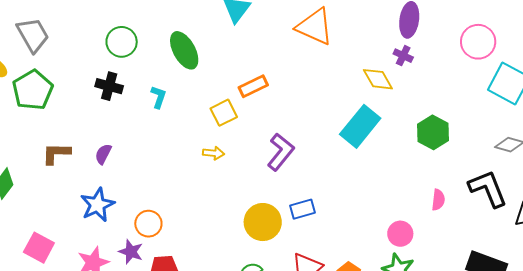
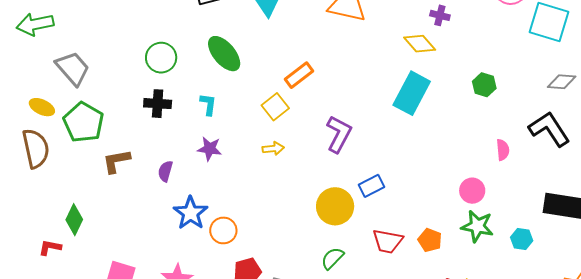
green hexagon: (433, 132) -> (484, 85), size x0.7
brown L-shape: (56, 153) -> (116, 161), moved
blue star: (97, 205) -> (191, 213), moved
purple star: (131, 252) -> (210, 149), moved

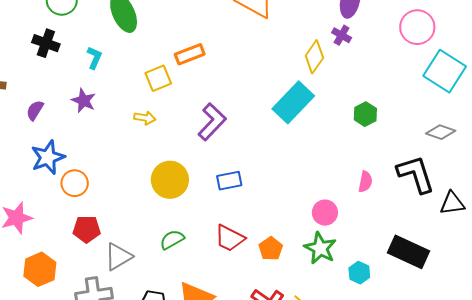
yellow diamond: (420, 44) -> (314, 57), turned 60
yellow circle: (335, 206) -> (170, 180), moved

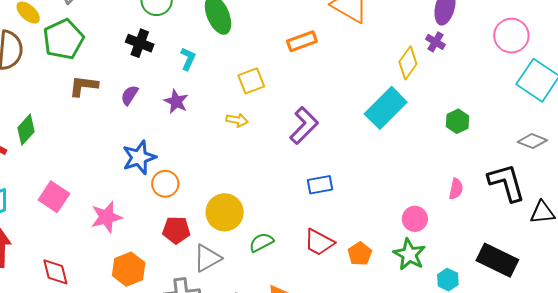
orange rectangle: (190, 54) -> (302, 41), moved
purple semicircle: (35, 110) -> (130, 95), moved
yellow circle: (170, 180) -> (225, 212), moved

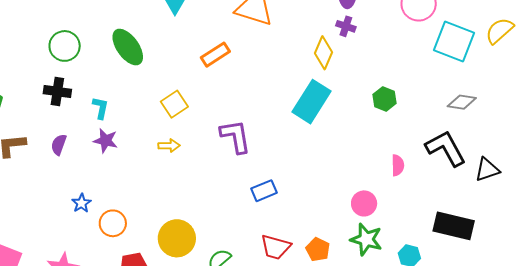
cyan L-shape: (188, 59) -> (100, 108), moved
purple L-shape: (304, 126) -> (236, 136), turned -42
blue star: (139, 157) -> (81, 203), size x0.6

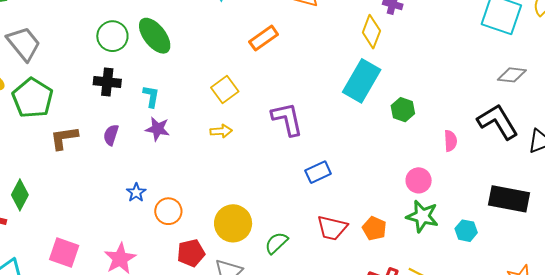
green ellipse: (128, 47) -> (155, 36), moved
green hexagon: (385, 99) -> (403, 110), moved

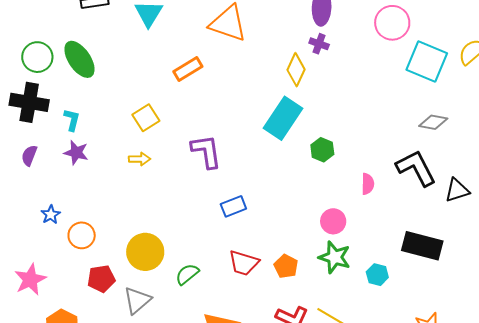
black cross: (107, 82) -> (29, 102), size x1.4

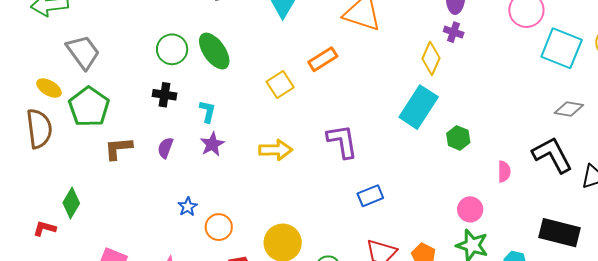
black cross: (29, 102) -> (165, 95), size x0.6
yellow square: (146, 118) -> (280, 85), moved
purple star: (76, 153) -> (212, 144), turned 30
yellow arrow: (140, 159) -> (276, 150), size x1.5

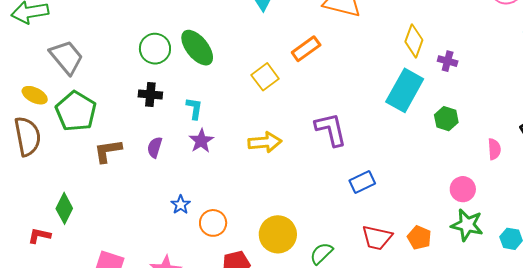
purple cross: (454, 32) -> (448, 61), moved

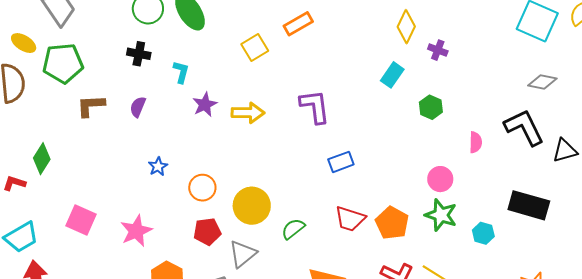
cyan rectangle: (405, 90) -> (392, 75), size x0.6
green pentagon: (76, 111) -> (63, 63), turned 30
purple star: (201, 141) -> (205, 105), moved
orange circle: (213, 223) -> (202, 188), moved
orange pentagon: (419, 238) -> (392, 223), size x1.4

